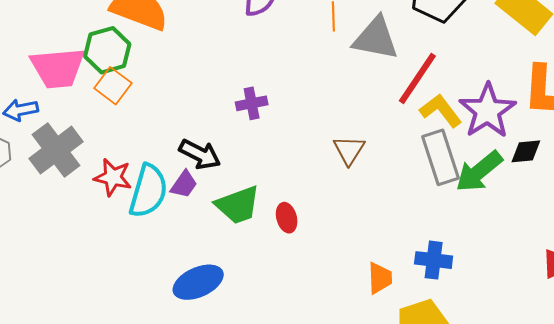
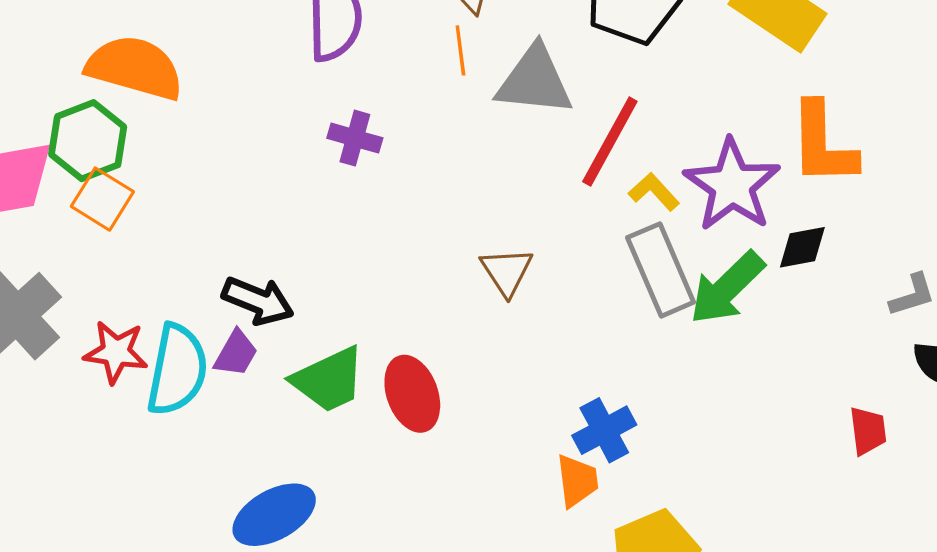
purple cross: (252, 103) -> (355, 138), moved, turned 32
yellow L-shape: (441, 111) -> (654, 192), size x0.7
red ellipse: (287, 218) -> (412, 394), size x1.5
blue cross: (434, 260) -> (604, 430), moved, turned -30

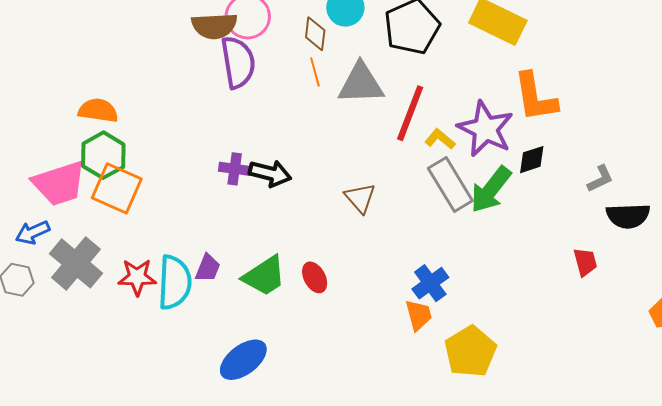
orange semicircle: (135, 68) -> (98, 110), moved, size x0.7
purple cross: (355, 138) -> (235, 169), moved
orange square: (102, 199) -> (117, 188), size x1.4
black arrow: (258, 301) -> (270, 173), moved
red ellipse: (412, 394) -> (315, 277), size x0.7

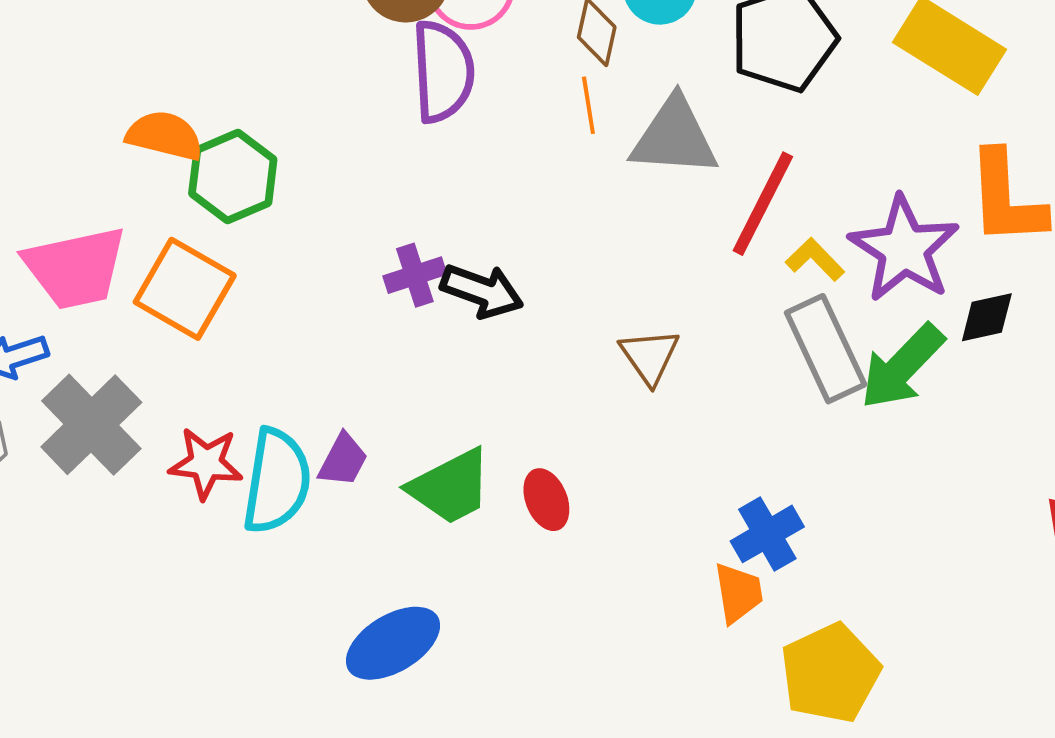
green hexagon: (103, 155) -> (233, 176), moved
purple cross: (235, 169) -> (415, 275), turned -32

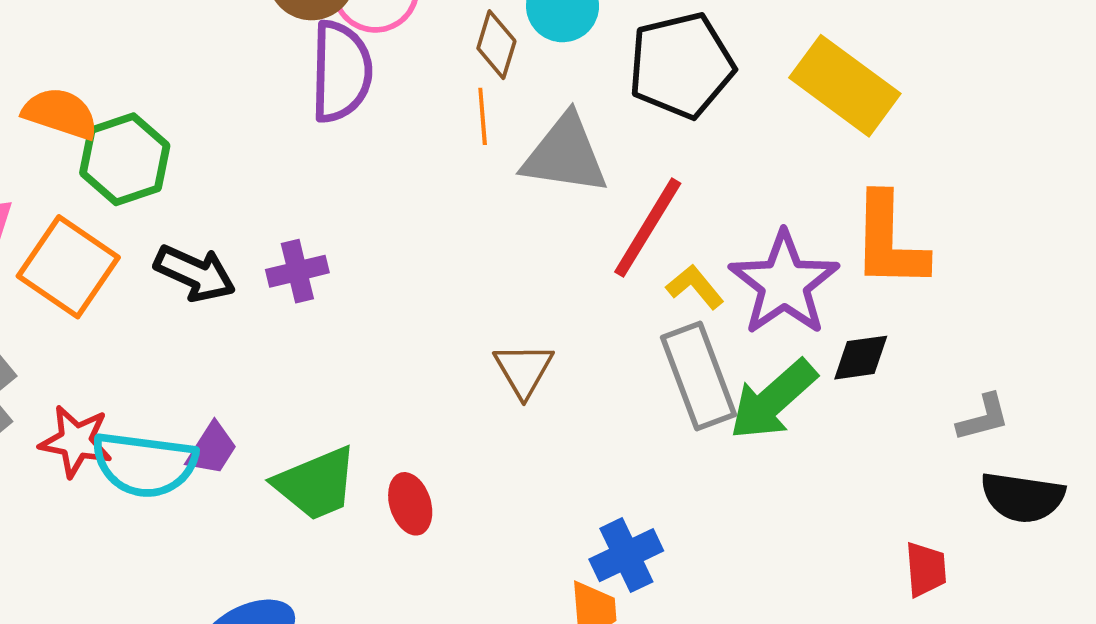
black arrow: (482, 291) -> (195, 273), moved
cyan semicircle: (277, 481) -> (145, 464), turned 84

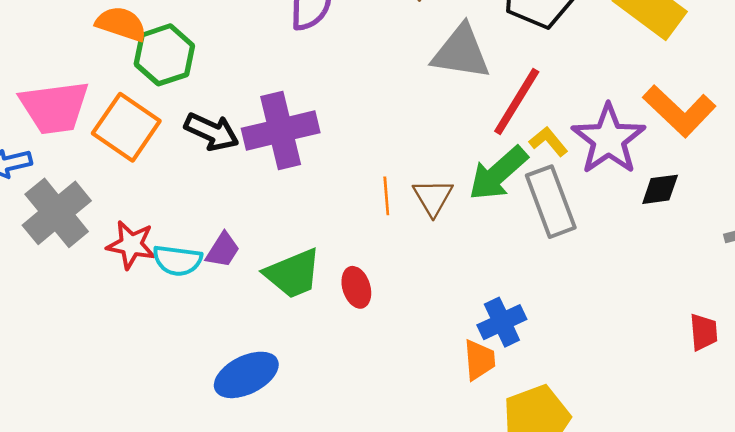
orange line: (483, 116) -> (386, 196), moved
orange L-shape: (889, 241) -> (679, 111), turned -48
purple cross: (297, 271) -> (281, 130), size x1.8
green arrow: (773, 400) -> (498, 173), moved
cyan semicircle: (145, 464) -> (177, 260), size x0.7

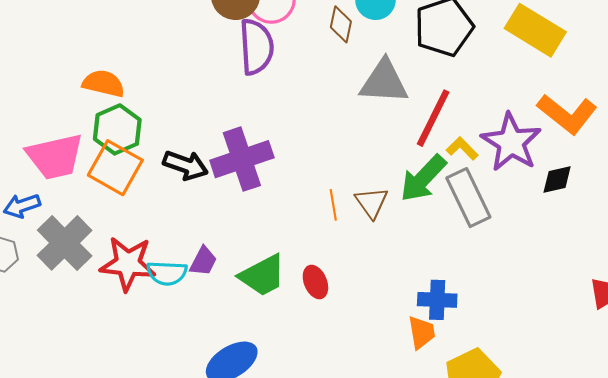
green hexagon: (164, 55) -> (117, 129), moved
red star: (131, 245) -> (128, 264), size x1.4
blue cross: (502, 322) -> (437, 300), turned 33

